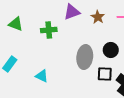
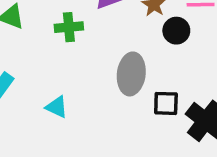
black circle: (111, 50) -> (176, 31), moved

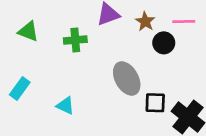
gray ellipse: (131, 74) -> (127, 79), turned -36

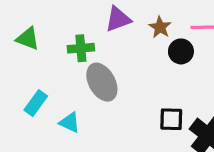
gray ellipse: (127, 79) -> (102, 82), moved
cyan rectangle: (20, 88) -> (36, 103), moved

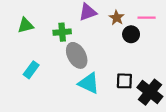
green triangle: (28, 39) -> (26, 25), turned -35
cyan triangle: (70, 122) -> (89, 83), moved, size x1.5

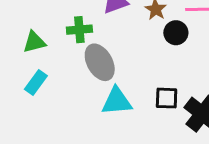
green triangle: (26, 25) -> (34, 42), moved
cyan triangle: (89, 83) -> (117, 101), turned -30

